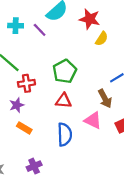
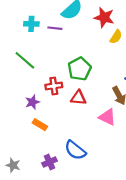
purple line: (40, 30) -> (55, 28), turned -40
red cross: (26, 83) -> (54, 86), moved
blue semicircle: (65, 134) -> (75, 150), moved, turned 130

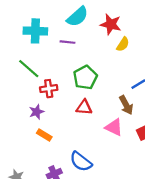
cyan cross: (31, 24) -> (35, 31), size x1.5
purple line: (55, 28) -> (68, 42), moved
red cross: (54, 86) -> (49, 89), moved

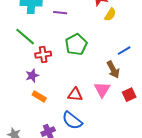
red triangle: (84, 107) -> (75, 95), moved
pink triangle: (114, 127) -> (102, 90), turned 36

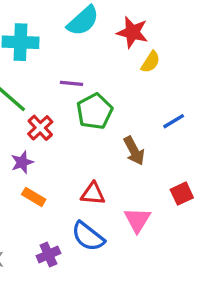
purple line: (60, 13) -> (72, 83), moved
red cross: (43, 55) -> (40, 128), turned -35
brown arrow: (113, 70) -> (134, 151), moved
pink triangle: (102, 90) -> (137, 220), moved

